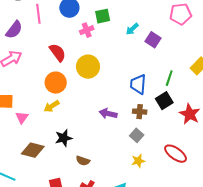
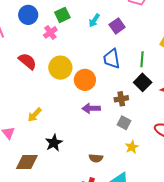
purple square: (153, 40) -> (117, 26), turned 35
orange circle: (56, 83) -> (85, 80), moved
blue trapezoid: (138, 84) -> (112, 59), moved
brown semicircle: (83, 161) -> (96, 158), moved

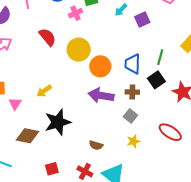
blue trapezoid: (112, 59) -> (133, 64), moved
purple arrow: (91, 108) -> (101, 95), size x1.4
black star: (54, 143) -> (58, 122), size x1.5

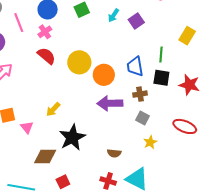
pink cross: (75, 13) -> (45, 32), moved
black square: (156, 80) -> (161, 78), turned -36
red square: (52, 169) -> (63, 182), moved

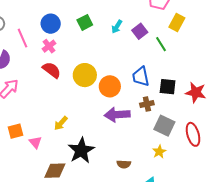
yellow rectangle: (187, 36) -> (177, 22), moved
green line: (161, 55) -> (161, 44), moved, turned -35
gray square: (143, 118) -> (164, 126), moved, size x1.5
red ellipse: (185, 126) -> (193, 134), turned 55

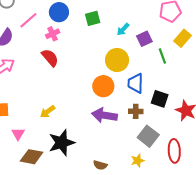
pink line: (22, 38) -> (28, 20), turned 60
yellow circle: (85, 75) -> (117, 60), moved
pink triangle: (35, 142) -> (18, 134), moved

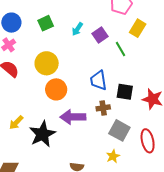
yellow circle: (117, 60) -> (47, 63), moved
orange circle: (103, 86) -> (56, 89), moved
black star: (62, 143) -> (42, 134), moved

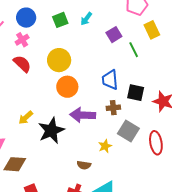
yellow rectangle: (138, 28) -> (152, 30), turned -60
cyan arrow: (77, 29) -> (86, 19), moved
yellow star: (113, 156) -> (105, 146), moved

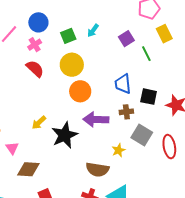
cyan arrow: (86, 19) -> (93, 31), moved
green square: (60, 20) -> (68, 36), moved
brown semicircle: (84, 165) -> (97, 169), size x1.6

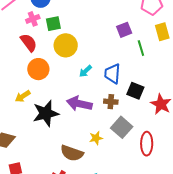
cyan arrow: (93, 31) -> (85, 71), moved
green square: (68, 36) -> (53, 24), moved
orange circle: (80, 91) -> (38, 69), moved

